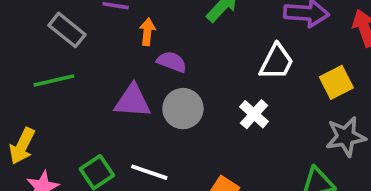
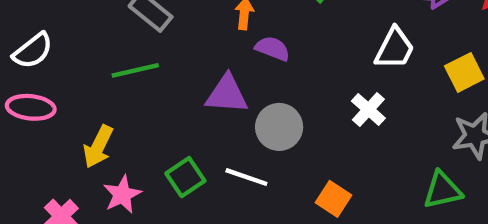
gray circle: (183, 109) -> (279, 127), moved

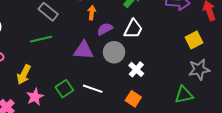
purple semicircle: (273, 49) -> (105, 29), turned -49
white trapezoid: (395, 49) -> (133, 29), moved
white cross: (368, 110) -> (136, 69), moved
gray circle: (279, 127) -> (114, 52), moved

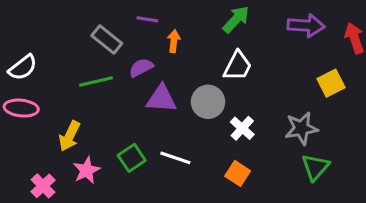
purple semicircle: (105, 29) -> (141, 68), moved
gray star: (199, 69) -> (301, 128), moved
green triangle: (184, 95) -> (315, 167), turned -36

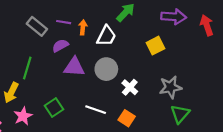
purple line: (147, 19) -> (64, 22), moved
white trapezoid: (238, 66) -> (106, 36), moved
green line: (96, 82) -> (27, 68), moved, turned -60
yellow square: (331, 83) -> (155, 46), moved
white line: (175, 158) -> (96, 110), moved

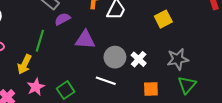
purple semicircle: (60, 46) -> (63, 19), moved
gray circle: (106, 69) -> (115, 57), moved
green square: (54, 108) -> (66, 90), moved
orange square: (127, 118) -> (151, 89), moved, turned -35

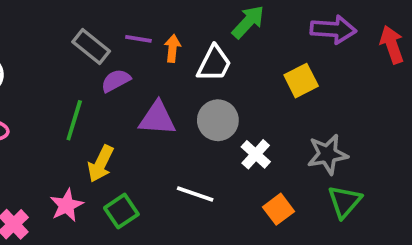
gray circle: (115, 57) -> (218, 120), moved
yellow arrow: (24, 64) -> (101, 164), moved
orange square: (151, 89) -> (278, 209), turned -35

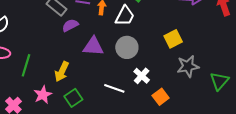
yellow square: (301, 81) -> (173, 39), moved
green line: (74, 120) -> (26, 65), moved
white cross: (256, 154) -> (142, 76), moved
green triangle: (345, 202) -> (219, 81), moved

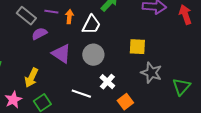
yellow square: (173, 39) -> (137, 47), turned 30
purple triangle: (93, 46) -> (61, 54), turned 30
gray star: (188, 66) -> (151, 73), turned 30

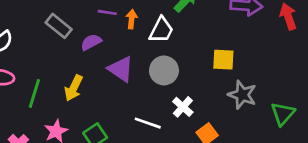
gray rectangle: (26, 16) -> (59, 26), moved
yellow arrow: (31, 78) -> (74, 88), moved

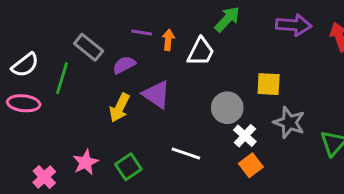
gray circle: (164, 70) -> (227, 108), moved
yellow arrow: (74, 88) -> (120, 108), moved
green line: (34, 93) -> (62, 78), moved
white cross: (183, 107) -> (245, 136), moved

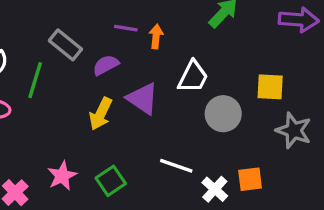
white trapezoid: (201, 52) -> (193, 77), moved
white cross: (245, 136) -> (215, 189), moved
orange square: (251, 165) -> (250, 179), turned 30

